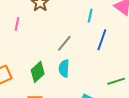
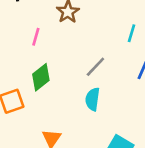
green diamond: (38, 72) -> (41, 77), moved

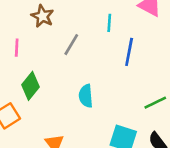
gray line: (95, 67) -> (71, 45), moved

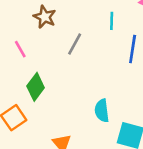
pink line: (17, 48) -> (20, 49), turned -30
cyan semicircle: (86, 96) -> (102, 111), moved

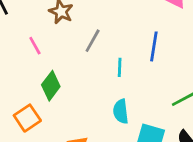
cyan line: (112, 21) -> (120, 67), moved

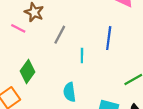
pink line: (35, 46) -> (18, 28), moved, turned -32
cyan semicircle: (121, 111) -> (70, 92), moved

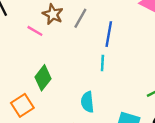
gray line: (60, 35) -> (80, 18), moved
blue line: (109, 38) -> (109, 34), moved

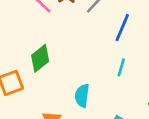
cyan line: (102, 63) -> (121, 67), moved

